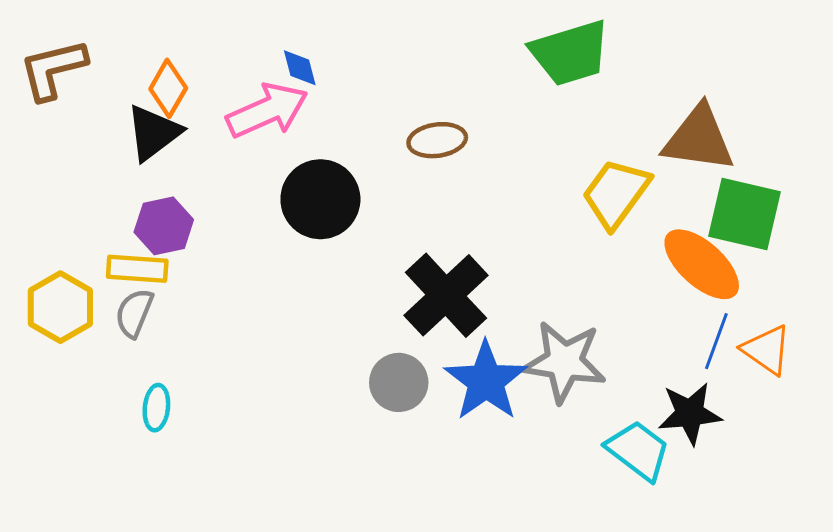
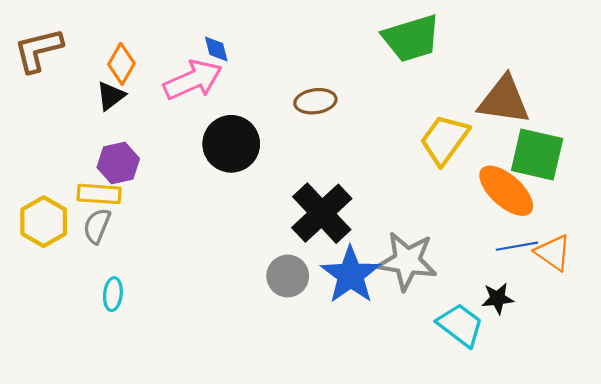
black triangle: (153, 133) -> (111, 96), size x0.7
blue line: (716, 341) -> (517, 246), turned 60
black star: (690, 413) -> (498, 298), size x0.7

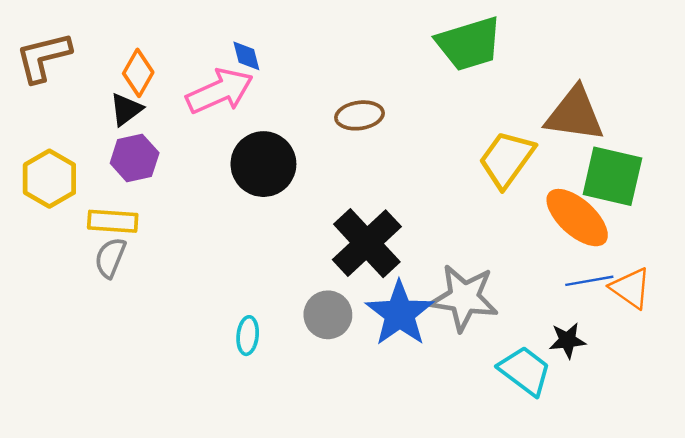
purple hexagon: (118, 163) -> (135, 158), moved
yellow hexagon: (44, 222) -> (49, 179), moved
cyan ellipse: (113, 294) -> (248, 336), moved

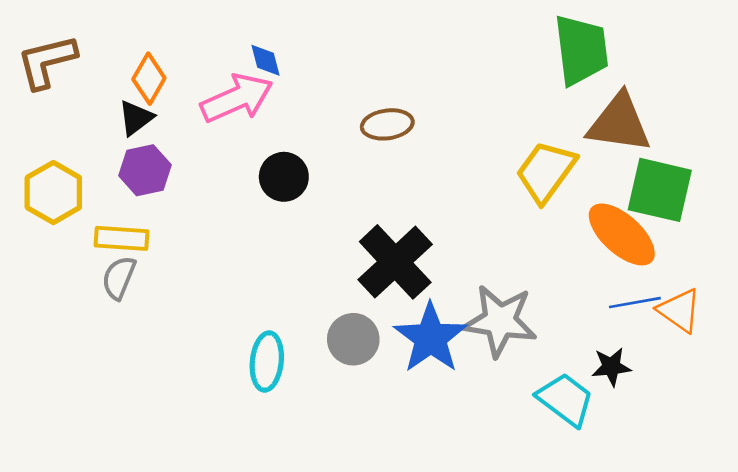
green trapezoid: (469, 44) -> (581, 50), moved, turned -80
black circle: (263, 164) -> (284, 177), size x0.7
cyan ellipse: (248, 336) -> (267, 362), size x1.4

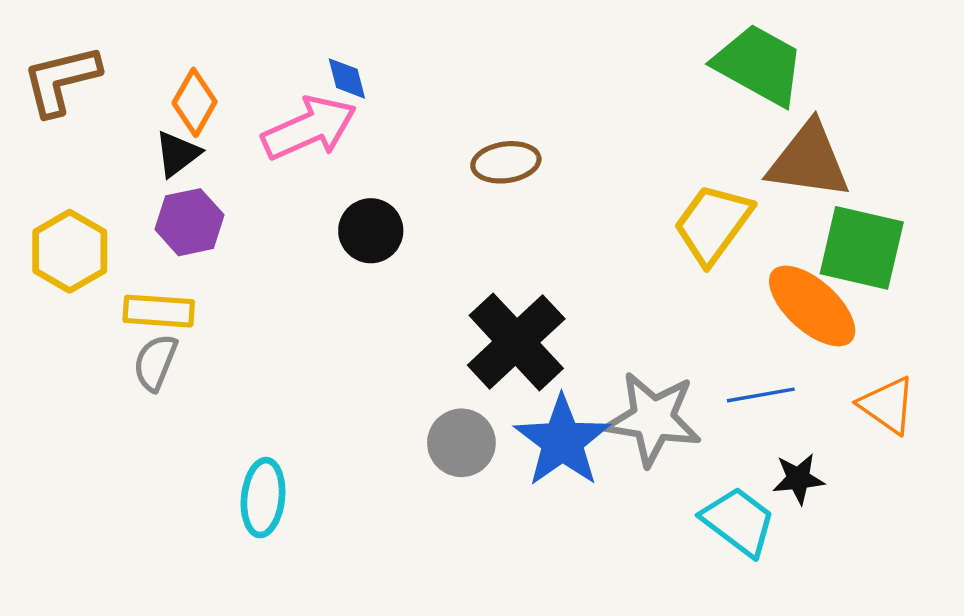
green trapezoid: (581, 50) -> (759, 65), turned -54
blue line: (635, 303) -> (761, 395), moved
cyan ellipse: (267, 362) -> (263, 498), moved

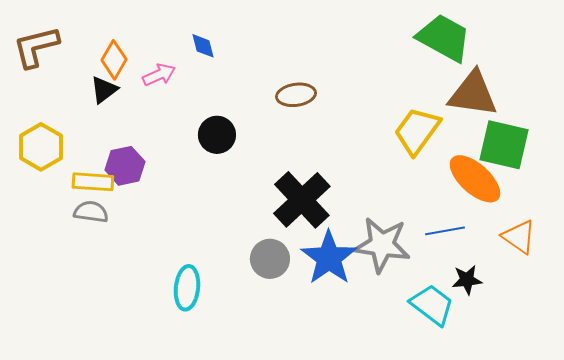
pink arrow: (309, 128) -> (159, 75), moved, size x0.6
purple hexagon: (189, 222) -> (125, 166), moved
gray semicircle: (155, 362) -> (91, 212), turned 76
cyan ellipse: (263, 498) -> (187, 288), moved

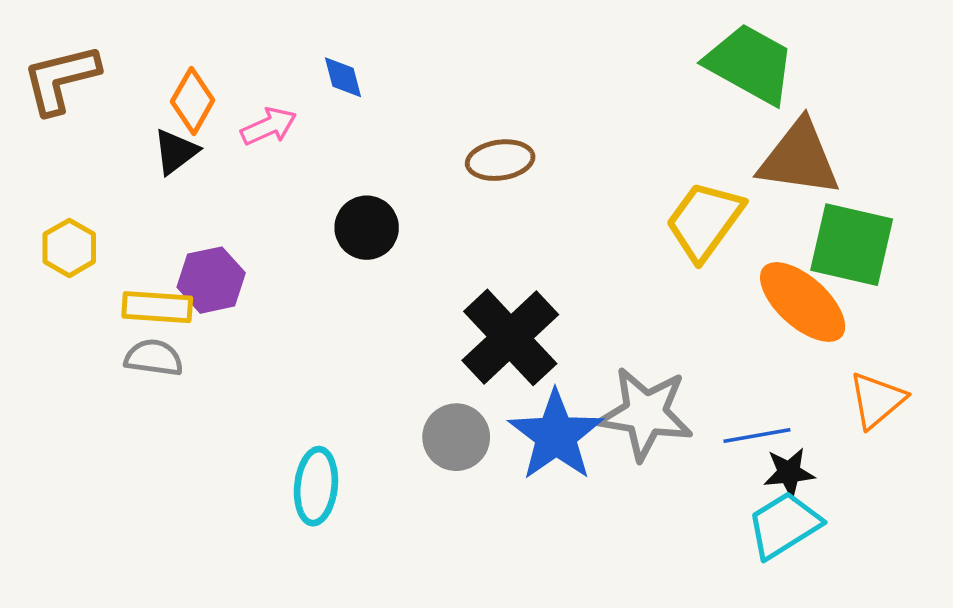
yellow hexagon: (41, 147) -> (69, 248), size x0.7
blue line: (445, 231) -> (757, 435), moved
orange triangle: (519, 237) -> (877, 400), turned 45
cyan trapezoid: (432, 305) -> (784, 525), moved, turned -69

